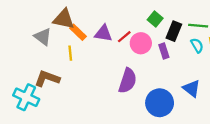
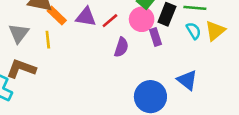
gray triangle: (43, 37) -> (19, 33), moved, turned 30
pink circle: (141, 43) -> (142, 19), moved
purple semicircle: (128, 81) -> (121, 47), moved, size x0.7

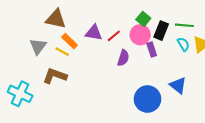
orange rectangle: (57, 16) -> (70, 41), moved
yellow line: (48, 40) -> (62, 52), turned -56
brown L-shape: (21, 69) -> (55, 76), moved

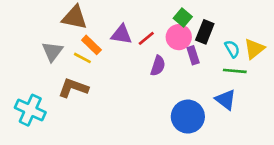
green line: (184, 25) -> (235, 71), moved

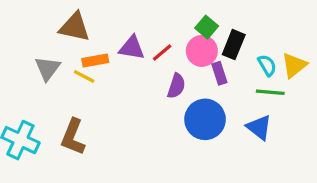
orange rectangle: (91, 45) -> (95, 60), turned -54
brown L-shape: (73, 88) -> (73, 137), moved, turned -88
blue circle: (188, 117) -> (205, 119), moved

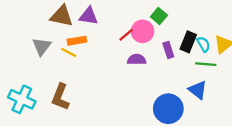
black rectangle: (234, 45) -> (188, 42), moved
purple triangle: (132, 48) -> (89, 16), moved
pink circle: (202, 51) -> (143, 31), moved
purple semicircle: (176, 86) -> (137, 59), turned -108
blue circle: (205, 119) -> (168, 109), moved

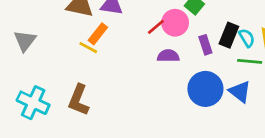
orange rectangle: (77, 41) -> (98, 34), turned -42
gray triangle: (42, 47) -> (25, 41), moved
blue circle: (168, 109) -> (205, 89), moved

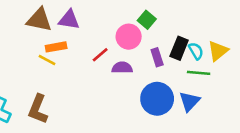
red line: (156, 27) -> (100, 55), moved
orange rectangle: (98, 34) -> (56, 47), turned 42
blue triangle: (240, 92) -> (189, 101), turned 35

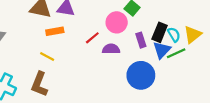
yellow line: (47, 60) -> (47, 57), moved
green line: (199, 73) -> (176, 53), turned -30
blue triangle: (189, 101) -> (162, 50), moved

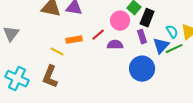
orange rectangle: (55, 31) -> (74, 40), moved
black rectangle: (160, 32) -> (147, 18), moved

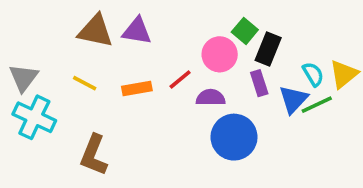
yellow line: (57, 52) -> (85, 83), moved
blue circle: (142, 69) -> (234, 137), moved
cyan cross: (17, 79) -> (34, 117), moved

